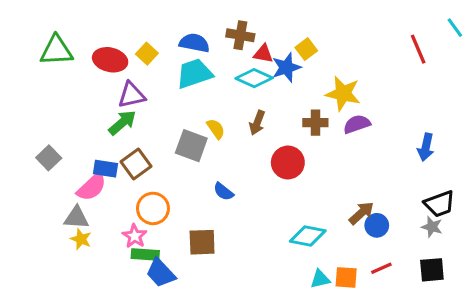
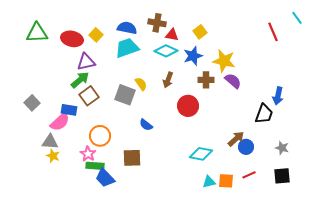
blue star: (286, 67) -> (193, 56), moved
purple semicircle: (357, 124) -> (233, 81), turned 60
brown square: (136, 164) -> (89, 96), moved
black trapezoid: (440, 204) -> (264, 114), moved, turned -50

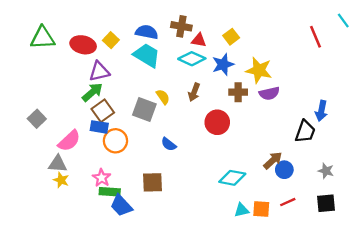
cyan trapezoid: (127, 48) -> (147, 55), turned 50
purple semicircle: (233, 81) -> (269, 93), turned 126
blue rectangle: (69, 110) -> (99, 127), moved
orange circle: (100, 136) -> (115, 141), moved

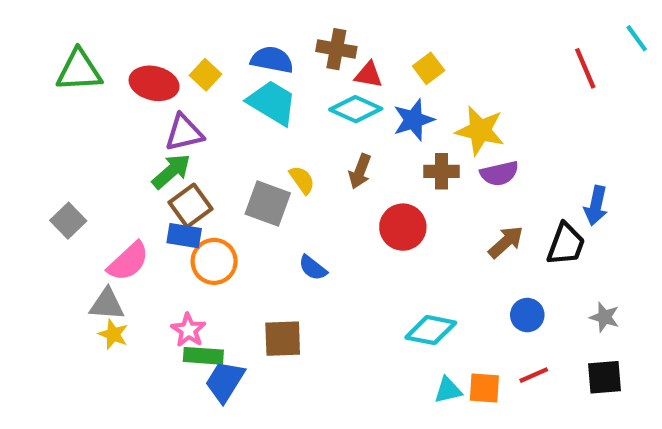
brown arrow: (273, 160) -> (506, 242), moved
blue trapezoid: (121, 206) -> (225, 382), turned 75

